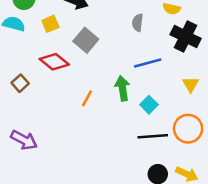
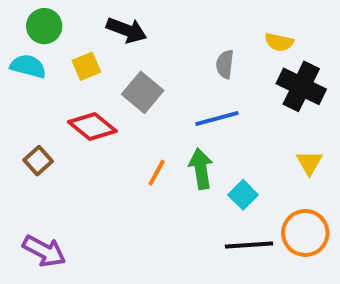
blue line: (148, 63) -> (217, 118), moved
orange line: (87, 98) -> (157, 173), moved

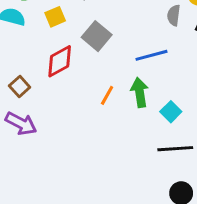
gray semicircle: (225, 64) -> (174, 15), moved
red diamond: (92, 127) -> (60, 61), turned -68
purple arrow: (44, 251) -> (21, 124), moved

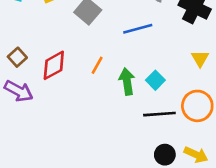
red diamond: (60, 61) -> (54, 65), moved
green arrow: (140, 92) -> (127, 82), moved

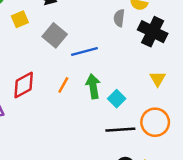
blue line: (138, 29) -> (84, 52), moved
green arrow: (127, 82) -> (93, 86), moved

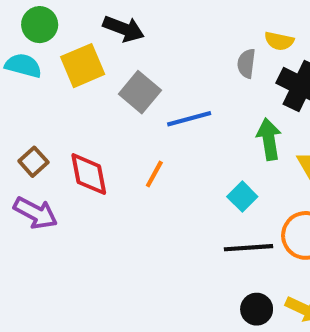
yellow square: (20, 19) -> (83, 66), size x1.5
red diamond: (24, 85) -> (89, 174), turned -72
green arrow: (93, 86) -> (269, 139), moved

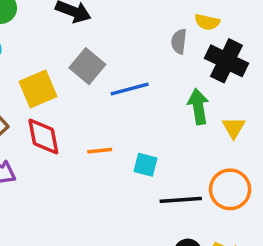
yellow square: (83, 66) -> (38, 89), moved
orange line: (154, 174) -> (100, 151), moved, turned 55
cyan square: (242, 197) -> (145, 165), moved, turned -30

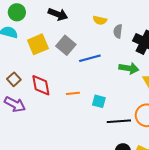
yellow semicircle: (207, 22) -> (100, 20), moved
yellow square: (38, 89) -> (38, 44), moved
green arrow: (198, 107) -> (129, 68), turned 108

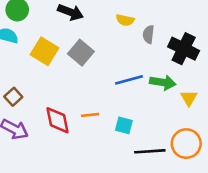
yellow square: (38, 44) -> (44, 51), turned -35
blue line: (90, 58) -> (129, 80), moved
red diamond: (41, 85) -> (57, 120), moved

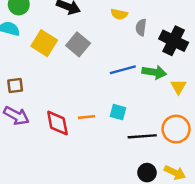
brown square: (13, 97) -> (15, 85), turned 35
orange line: (90, 115) -> (87, 117), moved
red diamond: (57, 120) -> (57, 123), moved

